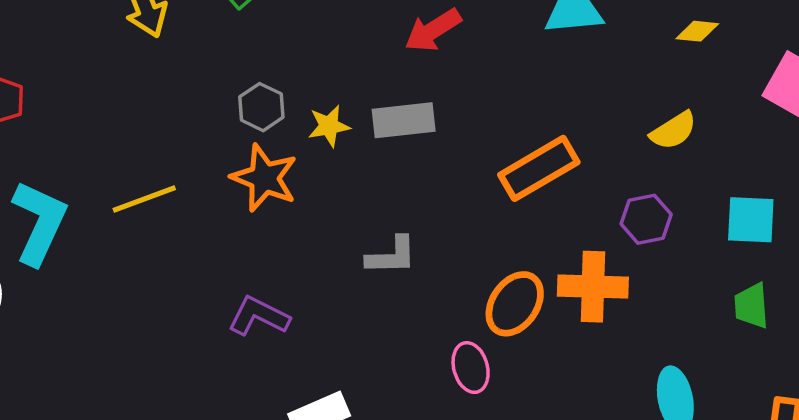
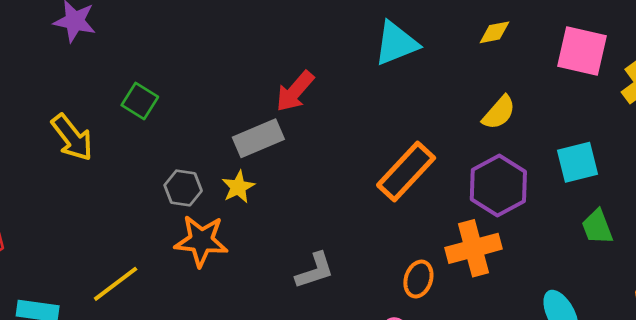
gray rectangle: (404, 120) -> (258, 138), moved
purple hexagon: (646, 219) -> (498, 185), size x1.5
orange ellipse: (515, 304) -> (418, 279), size x0.7

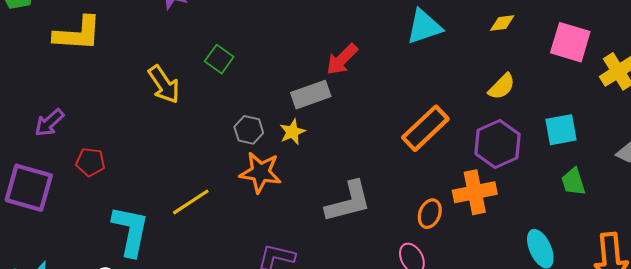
gray L-shape: (315, 271) -> (348, 202), size x1.5

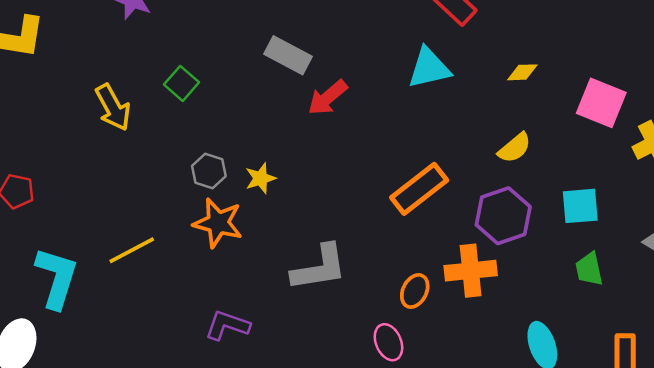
gray rectangle: (311, 95) -> (288, 55), moved, turned 42

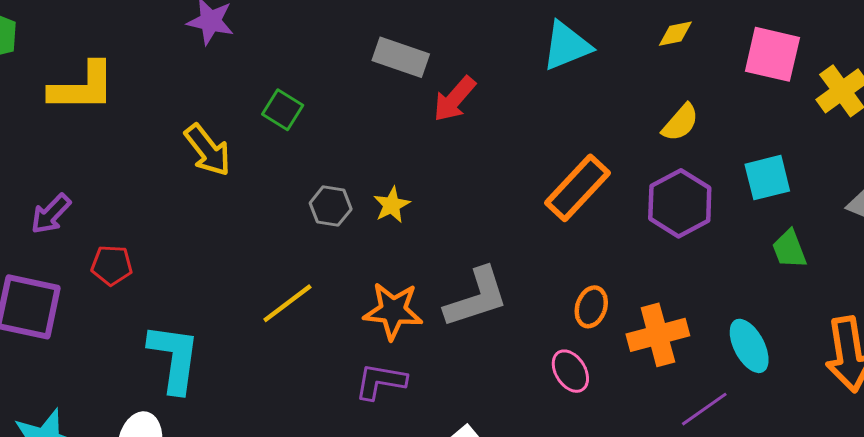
orange star: (218, 223) -> (393, 311), moved
yellow line: (132, 250) -> (287, 303), moved
orange cross: (471, 271) -> (658, 335), moved

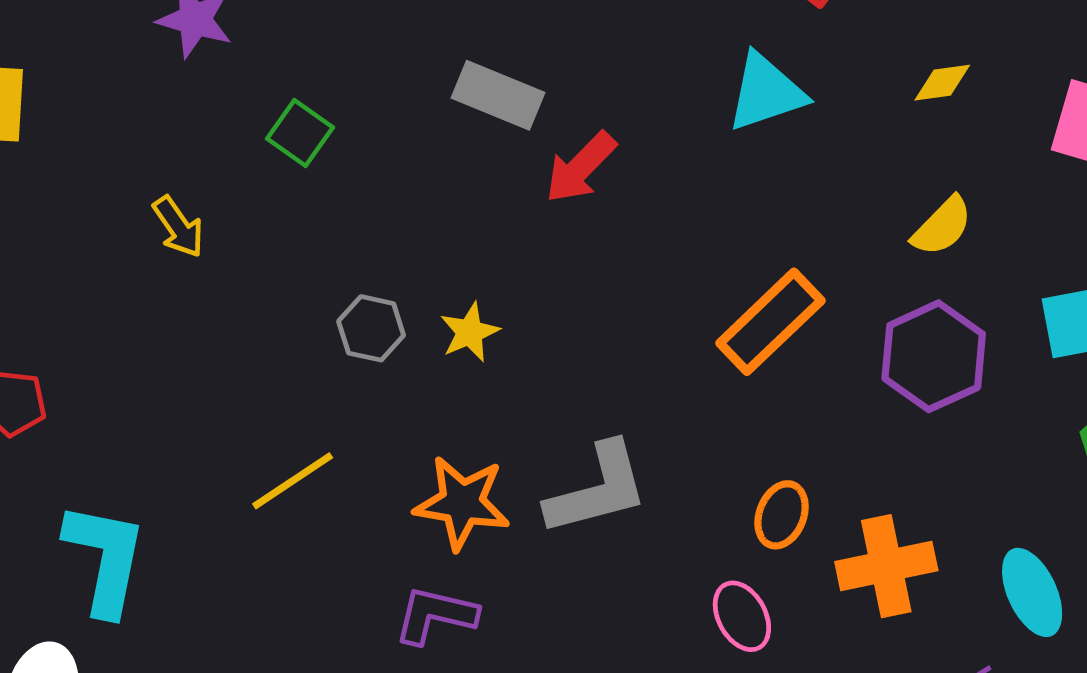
green square: (283, 110) -> (300, 133), moved
yellow arrow: (208, 150) -> (178, 227), size x0.7

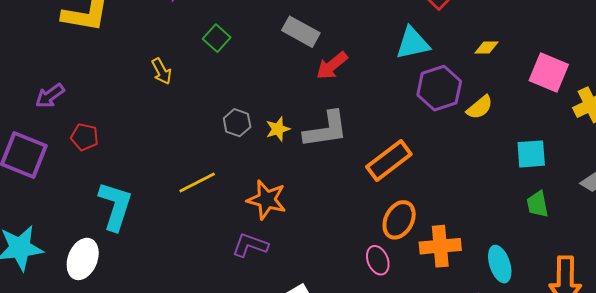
orange rectangle: (770, 322) -> (389, 161), moved
purple hexagon: (934, 356) -> (439, 88), moved
gray L-shape: (597, 489) -> (326, 130), moved
orange ellipse: (782, 515) -> (399, 220), size x1.4

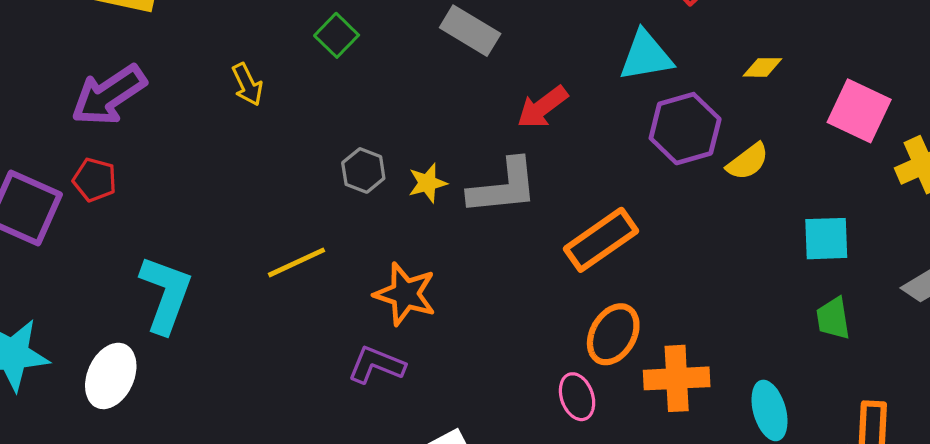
red arrow: (332, 66) -> (542, 107), moved
purple arrow: (50, 96) -> (109, 95), moved, size x1.6
red pentagon: (85, 137) -> (95, 180), moved

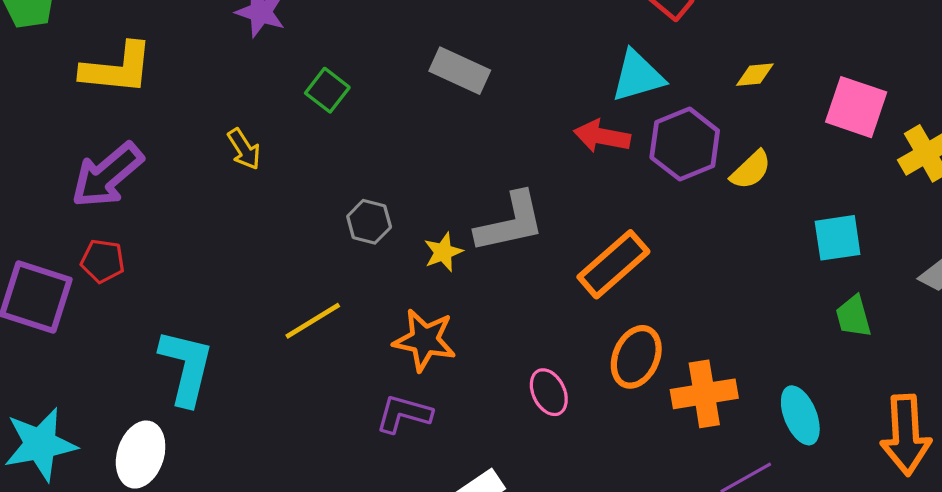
red arrow: (542, 107) -> (602, 136), moved, turned 54
yellow star: (427, 183) -> (443, 252), moved
pink ellipse: (577, 397) -> (549, 392), moved

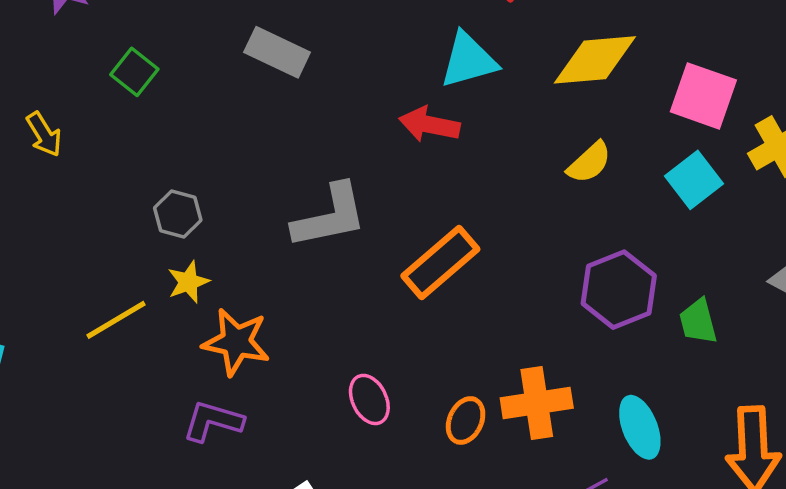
yellow diamond: (755, 75) -> (595, 60), size x2.0
purple hexagon: (685, 144) -> (619, 290), moved
cyan square: (838, 238) -> (694, 180), moved, turned -30
yellow star: (443, 252) -> (188, 282), moved
orange ellipse: (636, 357) -> (466, 420), moved, size x0.7

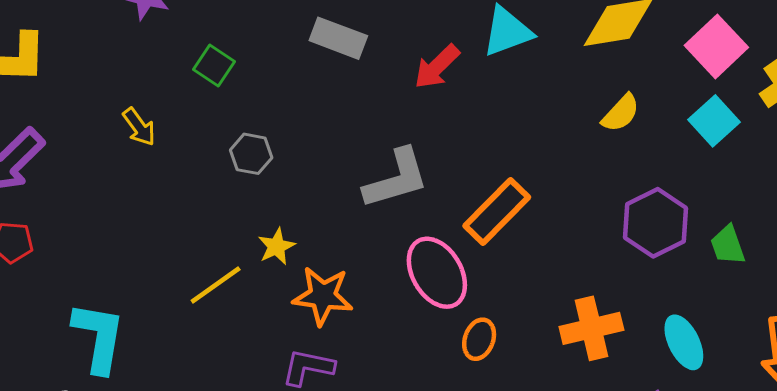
pink square: (703, 96) -> (716, 46), turned 32
red arrow: (429, 125) -> (437, 67), moved, turned -51
gray hexagon: (178, 214) -> (251, 154), moved
pink ellipse: (369, 399) -> (437, 273), moved, size x1.6
orange ellipse: (466, 420) -> (479, 339), moved

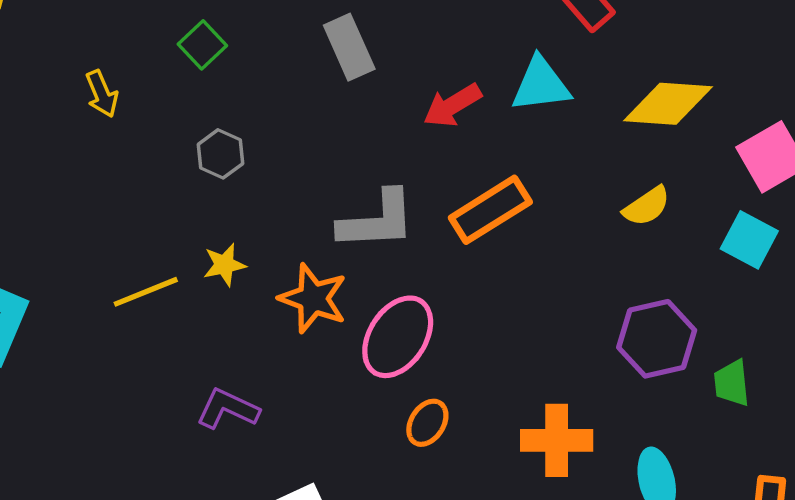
gray rectangle: (338, 38) -> (349, 47), turned 32
cyan square: (714, 121) -> (749, 240), turned -33
orange rectangle: (497, 212) -> (490, 210), moved
pink ellipse: (437, 273) -> (398, 337), turned 50
orange star: (323, 296) -> (313, 298), moved

